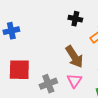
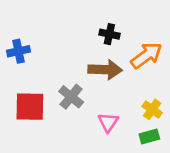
brown arrow: (74, 57) -> (105, 70), moved, turned -55
gray cross: (48, 84) -> (71, 97), moved, turned -30

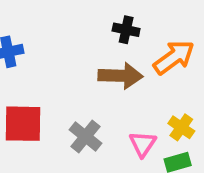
gray cross: (71, 97) -> (86, 137), moved
pink triangle: (108, 122) -> (143, 144), moved

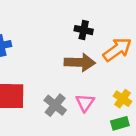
pink triangle: (143, 144) -> (85, 103), moved

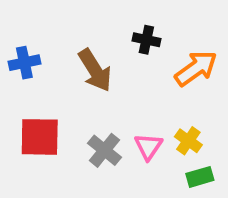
brown arrow: (80, 62) -> (95, 70), moved, turned 56
yellow cross: (122, 99) -> (188, 141), moved

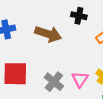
brown arrow: (95, 70) -> (48, 34), turned -40

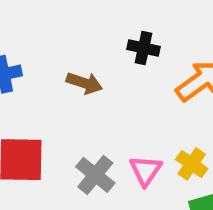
brown arrow: (48, 34) -> (84, 83), size x0.7

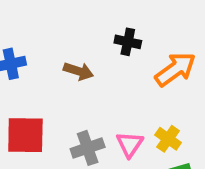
gray cross: (95, 175) -> (88, 148), turned 32

